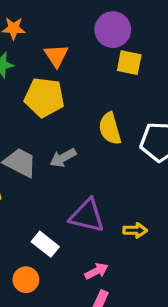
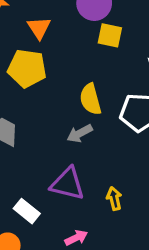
gray arrow: (63, 158) -> (80, 133), moved
yellow arrow: (135, 230) -> (114, 198), turned -105

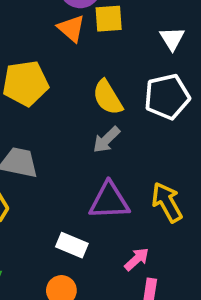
orange triangle: (39, 28) -> (71, 28), moved
yellow arrow: (114, 198) -> (167, 202), size x1.5

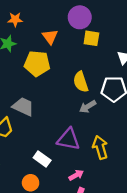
orange triangle: (71, 28) -> (50, 37), moved
gray arrow: (106, 140) -> (88, 107), moved

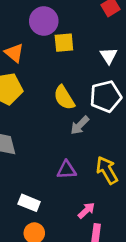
purple triangle: (68, 139) -> (67, 170), size x0.7
white rectangle: (42, 159) -> (29, 203), moved

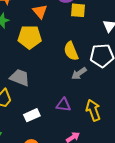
white rectangle: (29, 203) -> (32, 115), moved, turned -56

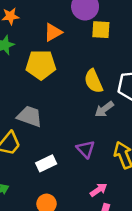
orange triangle: (40, 11) -> (53, 32), turned 42
purple triangle: (63, 105) -> (86, 149), turned 42

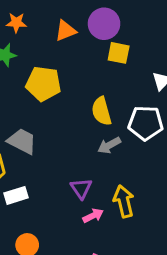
orange triangle: (53, 32) -> (66, 31), moved
white rectangle: (46, 163) -> (16, 195), moved
pink arrow: (99, 190) -> (93, 216), moved

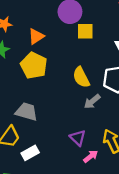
orange triangle: (66, 31) -> (36, 36), moved
yellow pentagon: (43, 84) -> (34, 66), turned 30

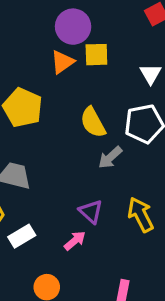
orange triangle: (36, 36) -> (62, 62), moved
pink arrow: (91, 156) -> (75, 241), moved

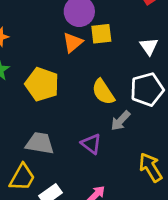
purple triangle: (91, 212) -> (91, 144), moved

